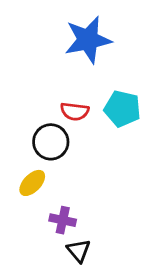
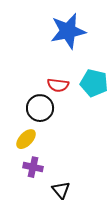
purple cross: (63, 220) -> (33, 167), moved

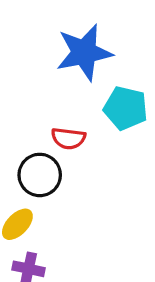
cyan pentagon: (94, 83) -> (126, 108), moved

